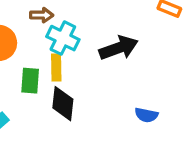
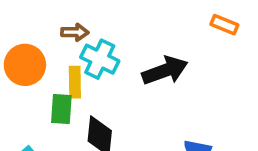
yellow rectangle: (56, 68) -> (75, 82), moved

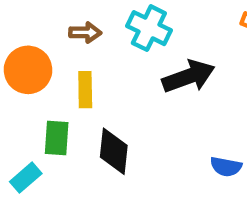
cyan cross: (100, 59) -> (149, 28), moved
green rectangle: (61, 109) -> (57, 138), moved

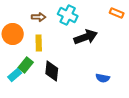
green rectangle: (57, 138) -> (26, 65), turned 35
cyan rectangle: (26, 178) -> (15, 75), moved

